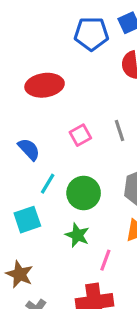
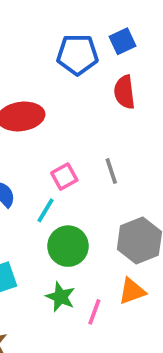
cyan line: (48, 184) -> (45, 210), moved
pink line: (105, 260) -> (94, 312), moved

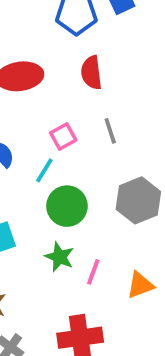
red semicircle: (124, 92) -> (91, 73), moved
orange triangle: (132, 291) -> (140, 285), moved

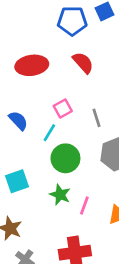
red semicircle: (91, 73) -> (83, 63), turned 145
gray line: (110, 131) -> (96, 118), moved

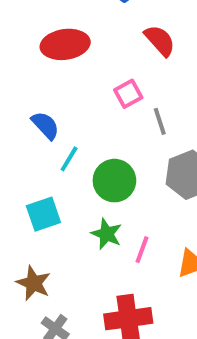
red semicircle: (83, 63) -> (160, 40), moved
pink square: (63, 108) -> (128, 94), moved
cyan line: (49, 133) -> (69, 159), moved

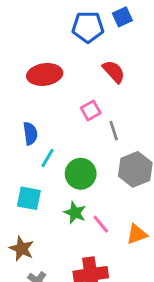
blue semicircle: (45, 125) -> (30, 133), turned 35
cyan square: (43, 214) -> (29, 198), turned 30
pink line: (142, 250) -> (101, 224), turned -60

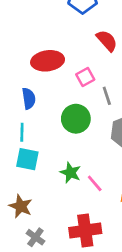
red ellipse: (45, 74) -> (48, 61), moved
cyan line: (48, 158) -> (22, 132), moved, turned -30
green circle: (81, 174) -> (76, 119), moved

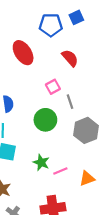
red ellipse: (48, 61) -> (23, 53), moved, turned 65
pink line: (95, 183) -> (60, 171), turned -72

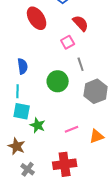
pink square: (53, 87) -> (68, 42), moved
green star: (41, 162) -> (38, 125), moved

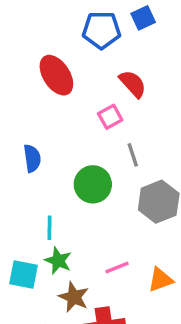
cyan line: (18, 91) -> (49, 228), moved
cyan square: (22, 111) -> (23, 274), moved
brown star: (17, 146) -> (74, 297), moved

